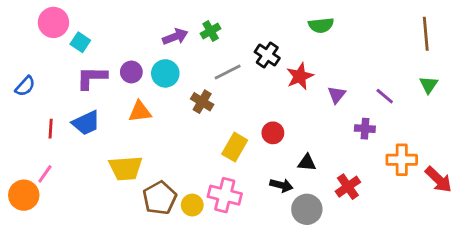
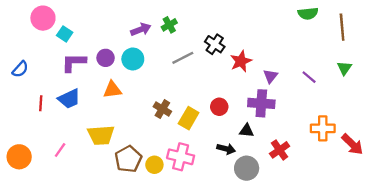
green semicircle: (321, 25) -> (308, 13), moved
brown cross: (202, 102) -> (162, 109), moved
purple cross: (365, 129) -> (261, 103), moved, size x1.6
pink line: (45, 174) -> (60, 150), moved

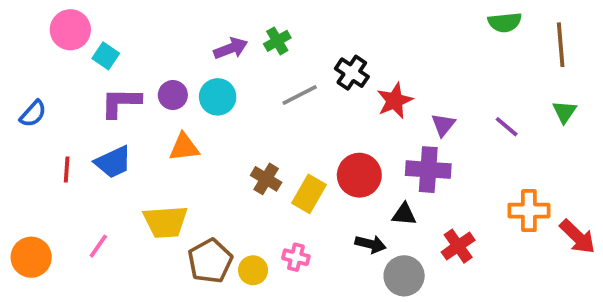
red circle: (219, 107) -> (359, 175), size x1.5
pink cross: (181, 157) -> (296, 257), size x0.6

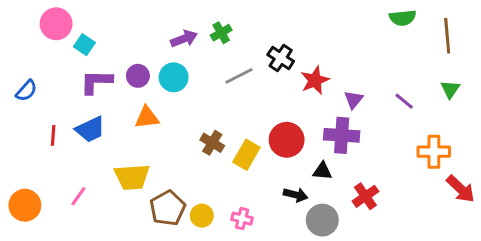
orange cross: (529, 211) -> (434, 152), moved
pink cross: (296, 257) -> (242, 219), moved

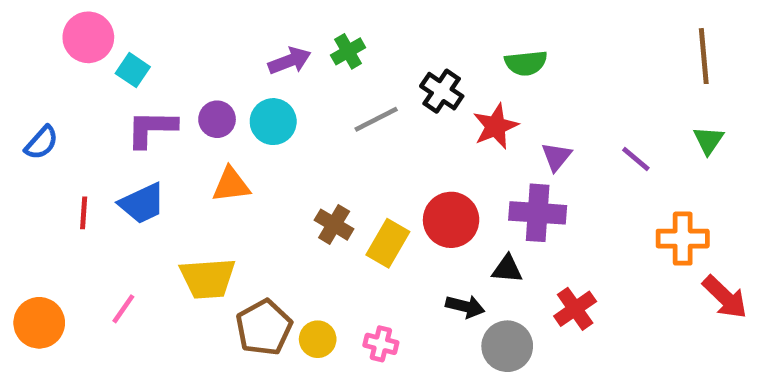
green semicircle: (403, 18) -> (526, 63), moved

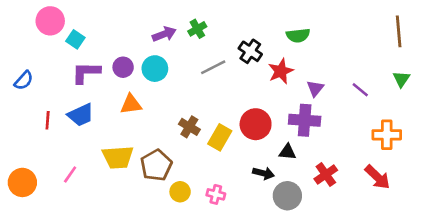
red arrow: (725, 297) -> (377, 177), moved
brown pentagon: (264, 327) -> (156, 165), moved

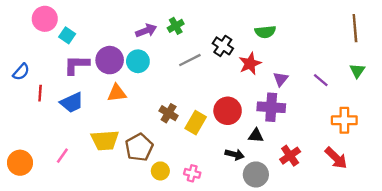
purple circle: (123, 67) -> (110, 60), size x1.5
red line: (48, 120) -> (40, 93), moved

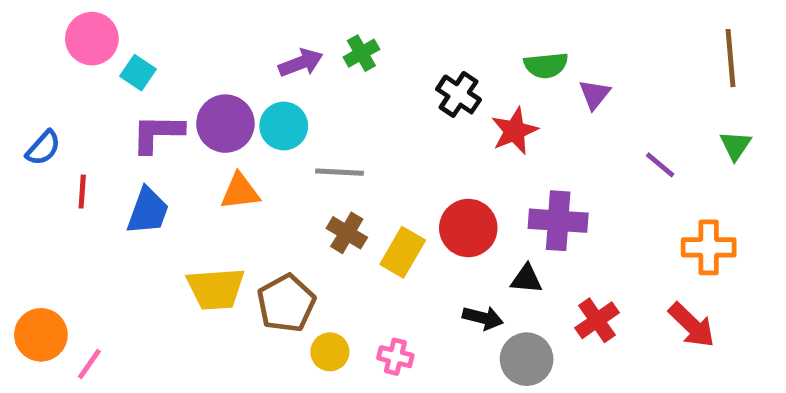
gray line: (190, 60) -> (340, 172), moved, turned 30
purple triangle: (281, 79) -> (595, 94), moved
blue trapezoid: (72, 103) -> (148, 211), turned -45
pink line: (62, 156) -> (89, 364), moved

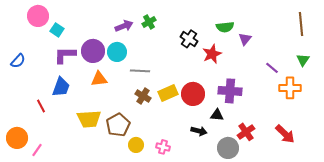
red line: (82, 192) -> (41, 106), moved, turned -32
orange cross: (709, 247) -> (290, 88), moved
yellow rectangle: (403, 252) -> (168, 93), moved, turned 36
gray circle: (527, 359) -> (228, 148), moved

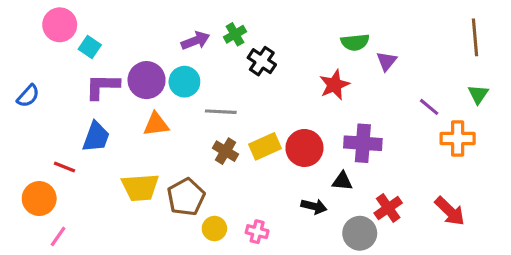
black cross: (189, 39) -> (262, 61), moved
red line: (41, 106) -> (64, 167), turned -40
orange circle: (17, 138) -> (39, 199), moved

